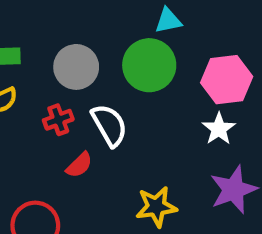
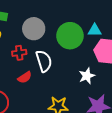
cyan triangle: (168, 21) -> (95, 30), moved
white star: (219, 129) -> (87, 76), moved

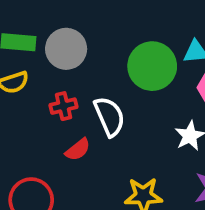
gray circle: (34, 29) -> (66, 49), moved

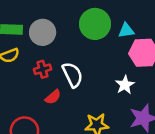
green circle: (152, 66) -> (95, 24), moved

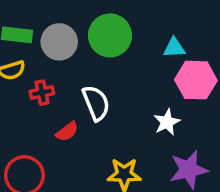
green circle: (95, 24) -> (110, 35), moved
red cross: (43, 69) -> (42, 93), moved

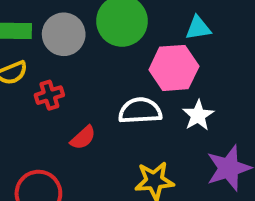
pink hexagon: (196, 80) -> (174, 68), moved
white semicircle: (96, 103) -> (140, 111), moved, turned -66

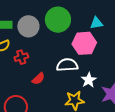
white star: (198, 115) -> (89, 80), moved

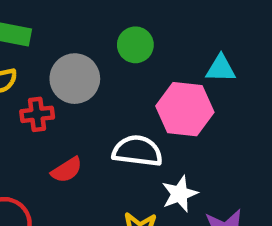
green circle: (58, 20) -> (135, 45), size x0.6
gray circle: (28, 26) -> (75, 79), moved

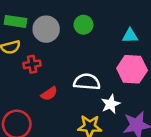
gray circle: (75, 79) -> (46, 29), moved
pink hexagon: (185, 109) -> (132, 69), moved

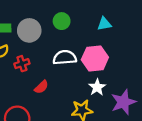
pink hexagon: (132, 69) -> (95, 58), moved
white semicircle: (87, 82) -> (65, 58), moved

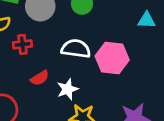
cyan triangle: (104, 24) -> (147, 20), moved
white star: (97, 87) -> (67, 89), moved

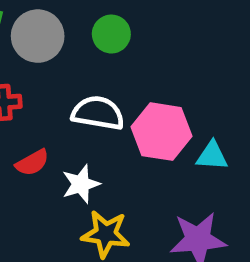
cyan triangle: (147, 20) -> (212, 156), moved

